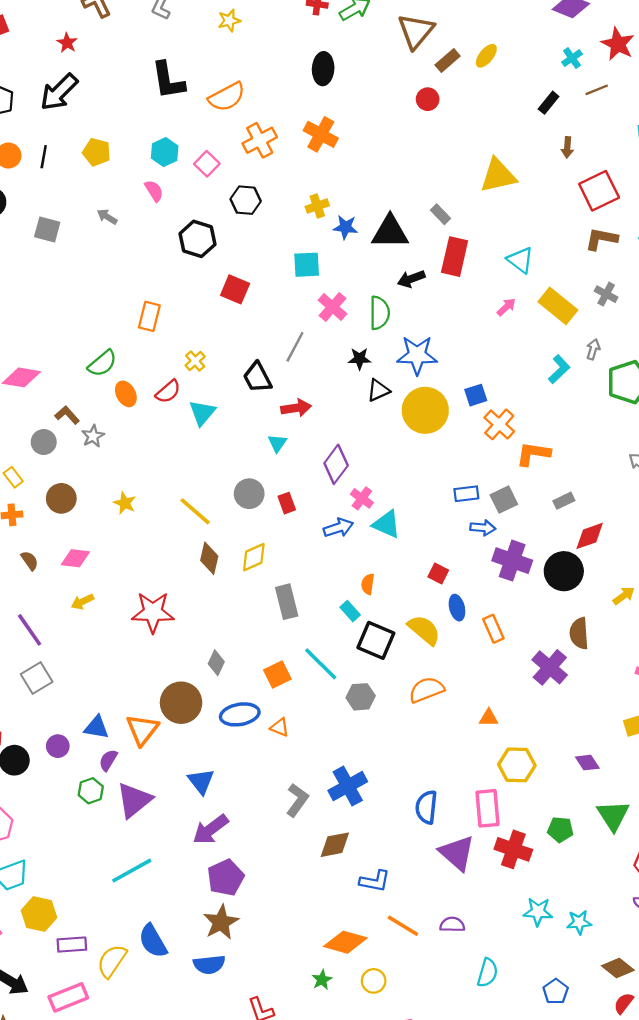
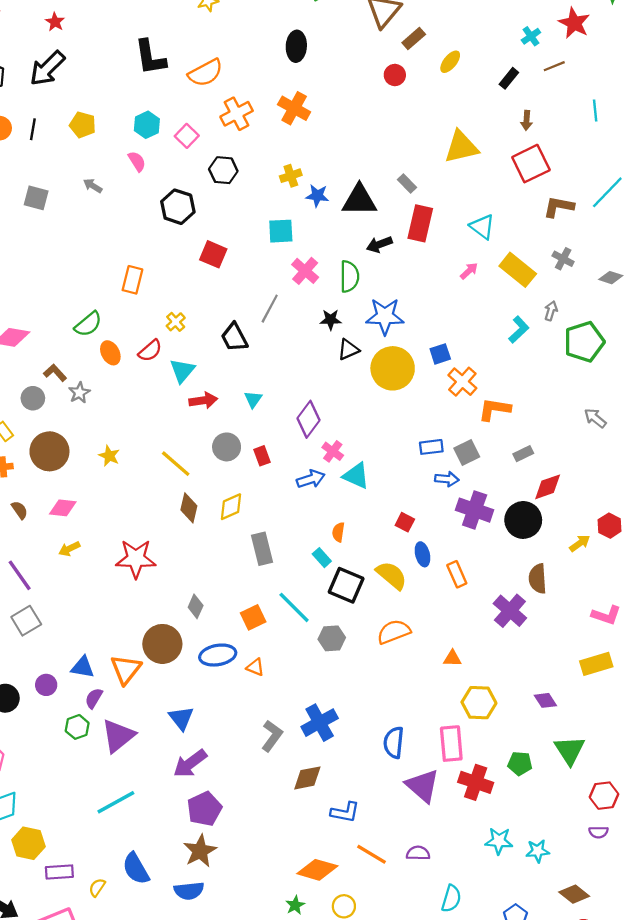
yellow ellipse: (486, 56) -> (450, 62), moved
red square: (599, 191) -> (531, 164), moved
red arrow: (296, 408) -> (203, 400), moved
brown circle: (61, 498) -> (49, 451), size x1.4
yellow semicircle: (112, 961) -> (97, 887), size x0.6

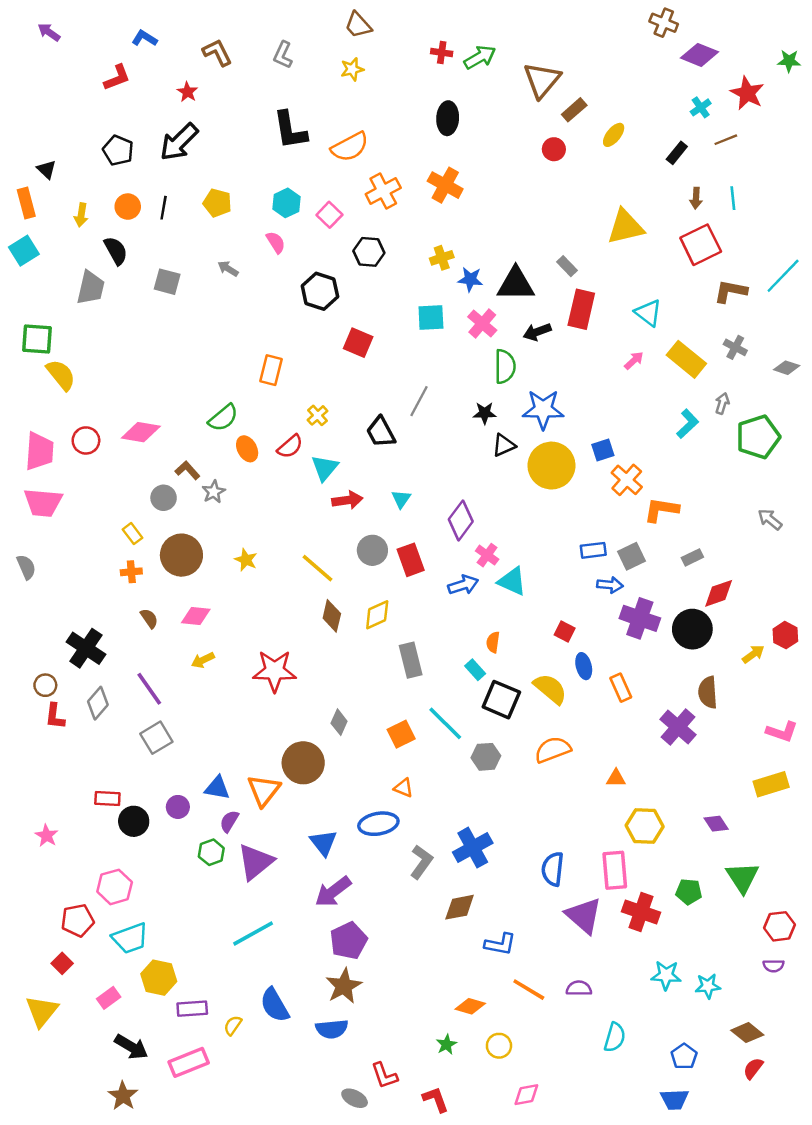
cyan line: (595, 110) -> (733, 198), moved
pink cross: (305, 271) -> (482, 323), moved
red rectangle: (262, 456) -> (411, 560), size x1.5
blue ellipse: (218, 655) -> (378, 824), moved
orange diamond: (317, 870) -> (470, 1006), size x0.7

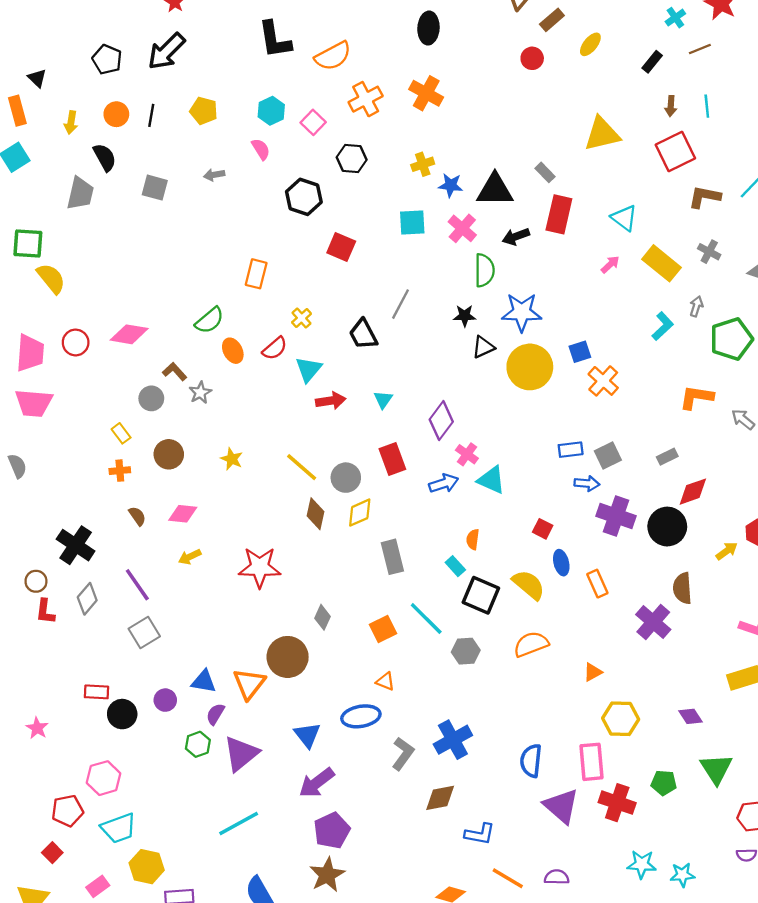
gray arrow: (228, 269) -> (214, 175), turned -42
orange L-shape: (661, 510) -> (696, 397), moved
gray circle: (372, 550) -> (346, 478), moved
brown circle: (181, 555) -> (169, 454), size x0.7
orange triangle: (616, 778) -> (593, 672), turned -30

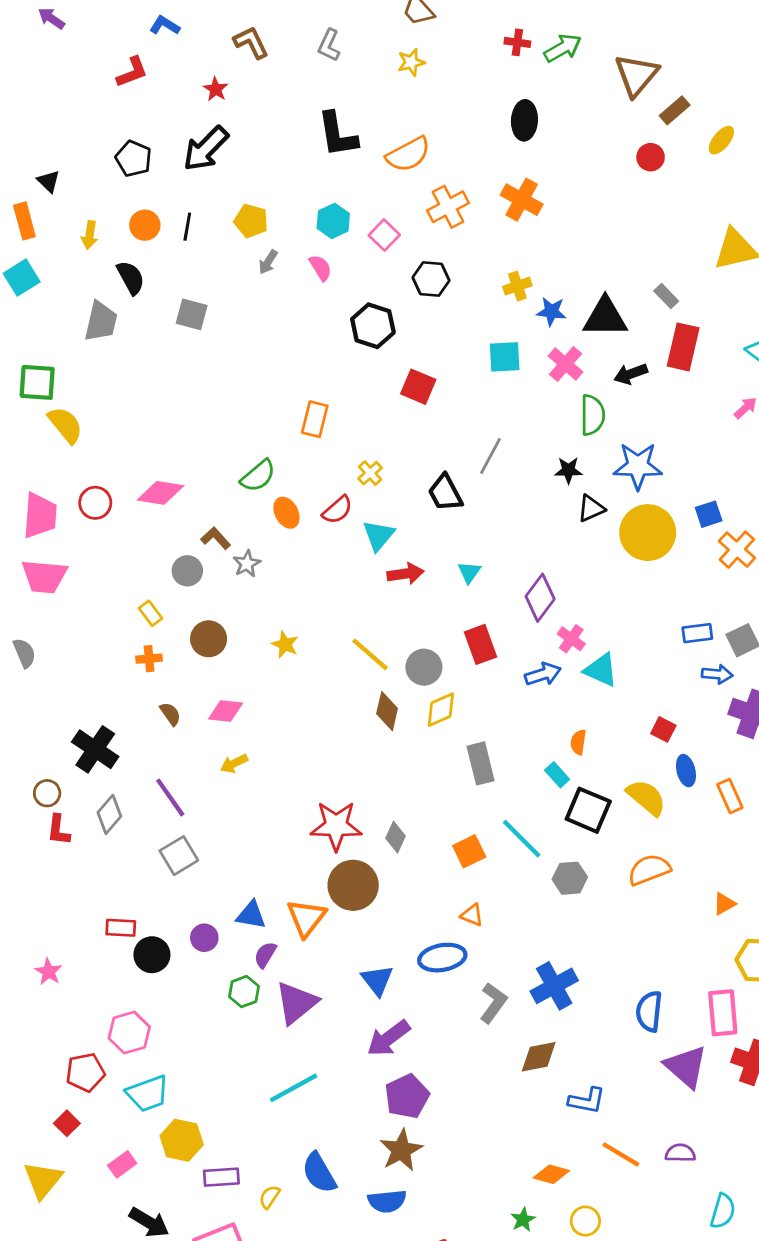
gray arrow: (214, 175) -> (268, 262), moved, turned -48
red star: (260, 567) -> (336, 826), moved

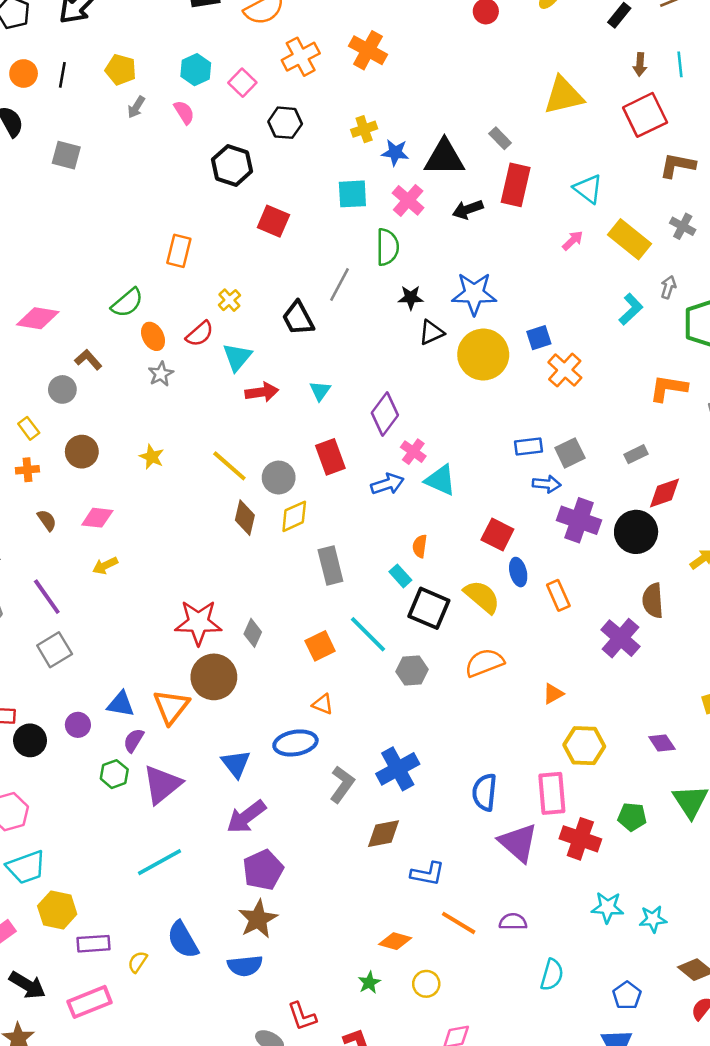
green semicircle: (592, 415) -> (387, 247), moved
gray star: (247, 564) -> (161, 374), moved
red square: (663, 729) -> (497, 534), size x1.4

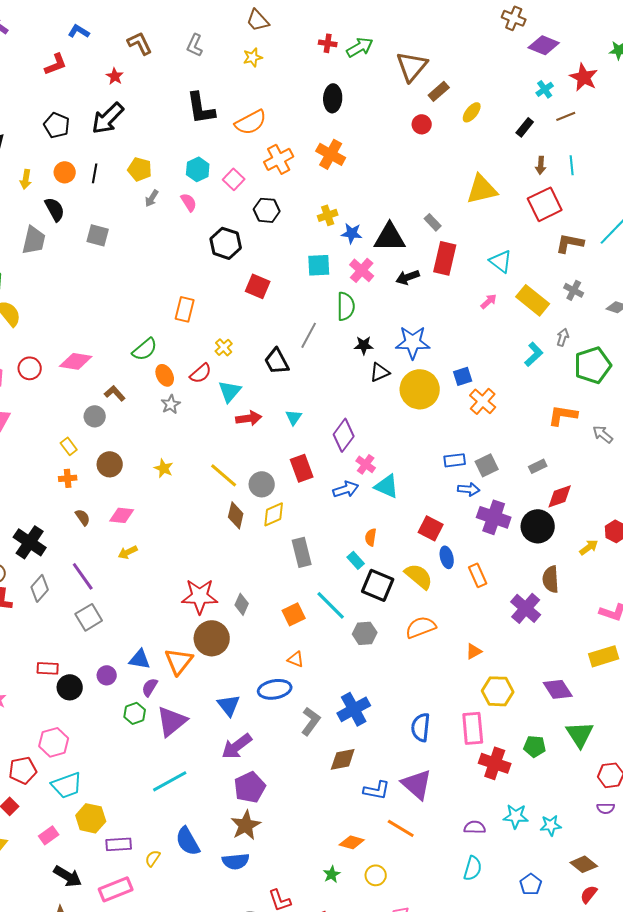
purple diamond: (662, 743) -> (558, 689), size x1.4
purple triangle: (518, 843) -> (417, 784), moved
purple semicircle: (513, 922) -> (475, 827), moved

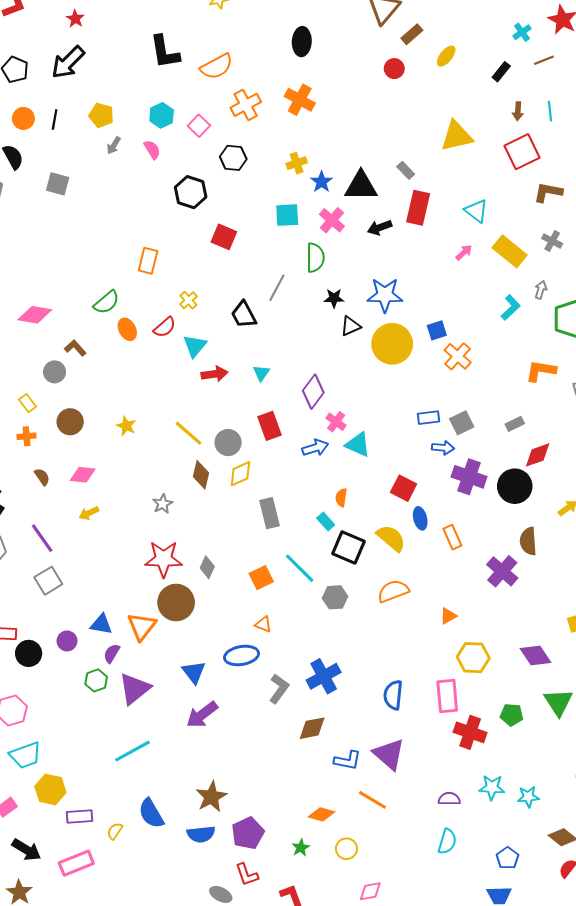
blue star: (352, 233) -> (322, 182), turned 30
gray star: (171, 404) -> (163, 504), moved
purple pentagon: (250, 787) -> (248, 833), moved

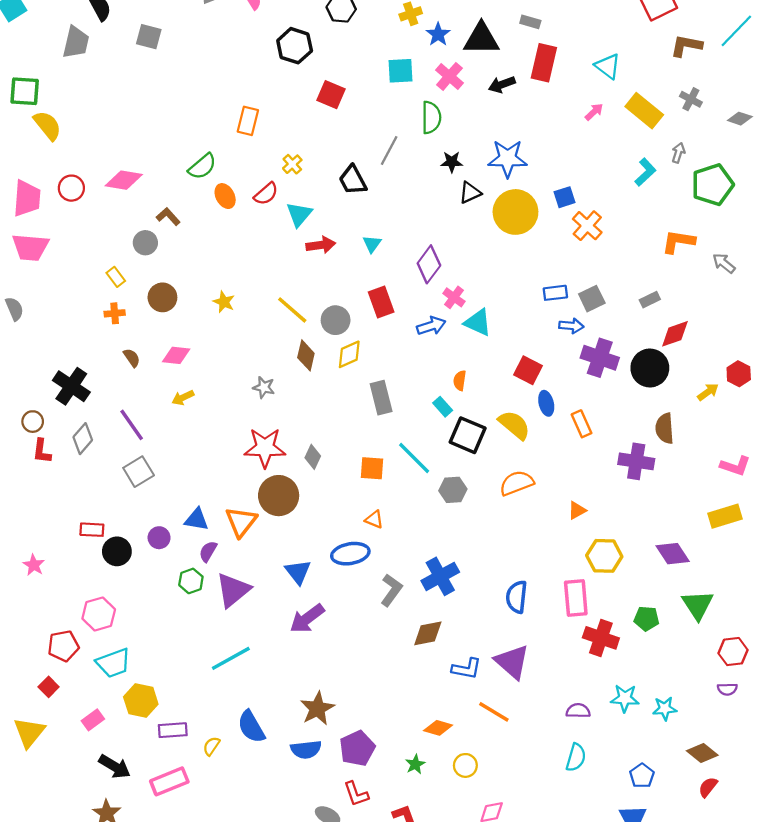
gray rectangle: (406, 170) -> (530, 22), turned -30
gray star: (163, 504) -> (264, 387), turned -30
purple cross: (502, 571) -> (636, 461), turned -32
orange square: (261, 578) -> (372, 468), turned 30

